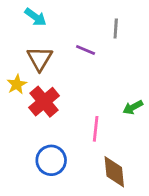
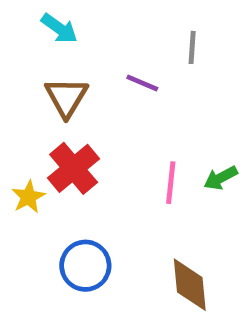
yellow star: (17, 84) -> (28, 197), moved
pink line: (96, 129) -> (171, 183), moved

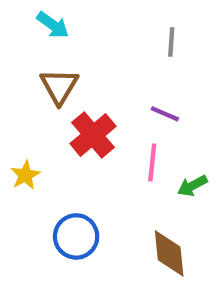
purple line: (142, 83) -> (165, 114), moved
red cross: (74, 168) -> (93, 135), moved
green arrow: (221, 178) -> (192, 186), moved

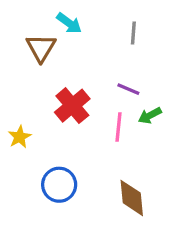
cyan arrow: (53, 25) -> (69, 23), moved
brown triangle: (59, 86) -> (41, 48), moved
green arrow: (192, 186) -> (150, 115), moved

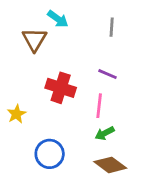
red cross: (72, 106) -> (61, 88), turned -32
green arrow: (150, 115) -> (105, 133), moved
brown diamond: (132, 198) -> (110, 165), turned -48

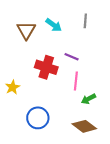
cyan arrow: (58, 19) -> (54, 25), moved
purple line: (107, 74) -> (72, 57), moved
green arrow: (105, 133) -> (88, 99), moved

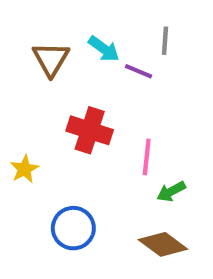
purple line: (72, 57) -> (139, 71), moved

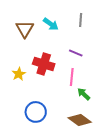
purple line: (139, 71) -> (76, 53), moved
yellow star: (24, 169) -> (19, 74), moved
green arrow: (171, 191) -> (84, 94), turned 72

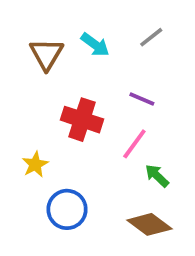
gray line: (81, 20) -> (151, 37), turned 48
yellow star: (19, 74) -> (35, 164), moved
pink line: (72, 77) -> (134, 144), turned 30

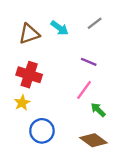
brown triangle: (46, 54) -> (29, 34), turned 40
red cross: (82, 120) -> (29, 75), moved

